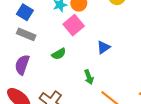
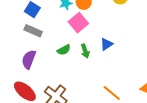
green arrow: (89, 77) -> (85, 51), moved

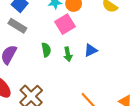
green semicircle: (64, 50) -> (46, 50), turned -80

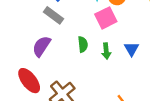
blue triangle: (91, 50) -> (132, 49), turned -40

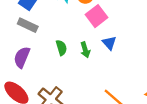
pink square: (106, 18) -> (97, 16), moved

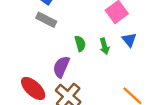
purple semicircle: (22, 57) -> (61, 67), moved

